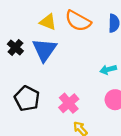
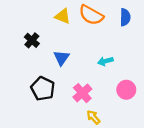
blue triangle: (44, 50) -> (61, 58), moved, size x0.7
cyan arrow: (108, 70) -> (105, 61), moved

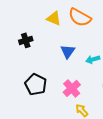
black cross: (32, 40) -> (26, 40), turned 32
blue triangle: (61, 58) -> (68, 51), moved

